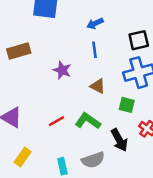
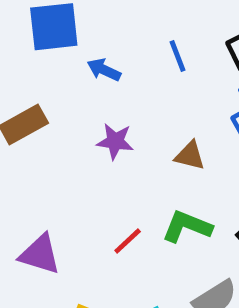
blue arrow: (95, 23) -> (104, 70), moved, turned 63
blue line: (94, 50) -> (177, 56), moved

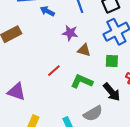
purple star: (115, 141) -> (70, 33), moved
red line: (128, 241) -> (54, 71), moved

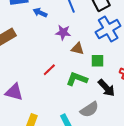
green square: (112, 61) -> (98, 61), moved

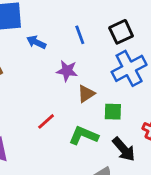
brown triangle: (78, 49) -> (86, 94), turned -48

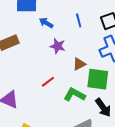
purple star: (67, 71) -> (58, 46), moved
green square: (113, 112) -> (98, 79), size x1.6

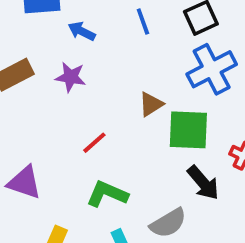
purple star: (58, 46) -> (71, 77), moved
green L-shape: (75, 95) -> (107, 194), moved

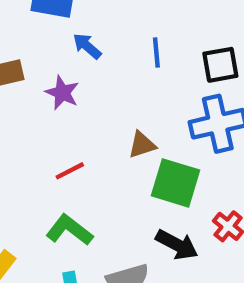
black arrow: (203, 183) -> (177, 245), turned -36

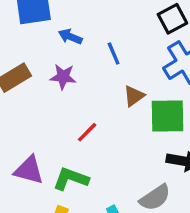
blue line: (156, 53) -> (114, 53), moved
green L-shape: (69, 230) -> (71, 179), moved

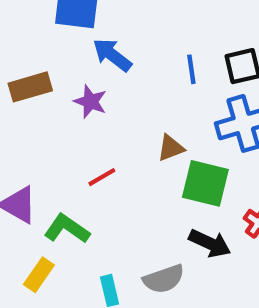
blue arrow: (70, 37) -> (112, 55), size x1.4
blue line: (114, 53) -> (191, 69), moved

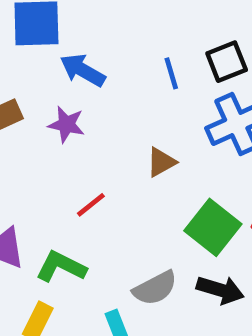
green square: (205, 183) -> (213, 227), moved, turned 33
black arrow: (210, 243) -> (220, 290), moved
gray semicircle: (164, 279) -> (155, 288), moved

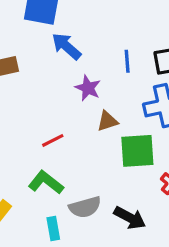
purple star: (66, 124) -> (88, 88), moved
green square: (213, 227) -> (137, 151), moved, turned 36
green L-shape: (61, 267) -> (46, 182), moved

